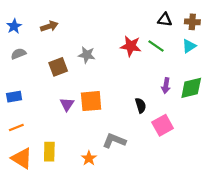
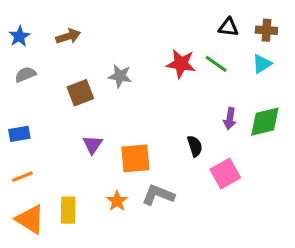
orange square: (91, 101) -> (135, 158), moved
orange star: (89, 158) -> (117, 201), moved

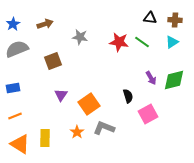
gray semicircle: (25, 74) -> (17, 49), size x1.6
gray star: (120, 76) -> (80, 37), moved
purple arrow: (230, 119) -> (151, 78), turned -40
orange square: (135, 158) -> (89, 104), turned -30

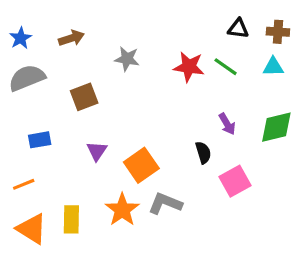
cyan triangle: (172, 42) -> (273, 67), turned 32
purple arrow: (151, 78) -> (227, 124), moved
blue rectangle: (13, 88) -> (40, 140), moved
orange star: (77, 132) -> (122, 210), size x1.5

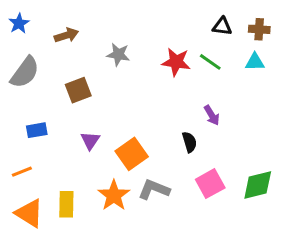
blue star: (21, 38) -> (19, 23), moved
gray semicircle: (27, 78) -> (25, 72), turned 148
green diamond: (276, 127) -> (258, 185), moved
pink square: (235, 181) -> (210, 184), moved

